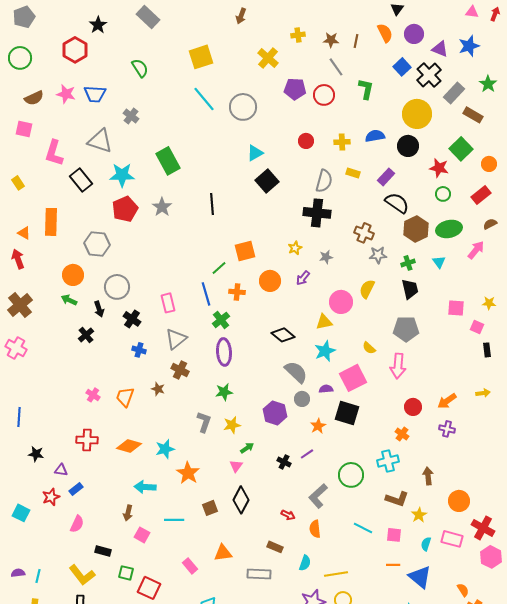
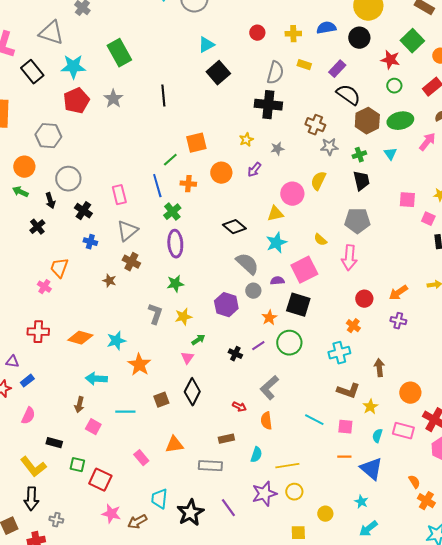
orange trapezoid: (125, 397) -> (59, 268), moved
green circle: (351, 475) -> (289, 343), moved
brown rectangle: (275, 547) -> (226, 439), turned -35

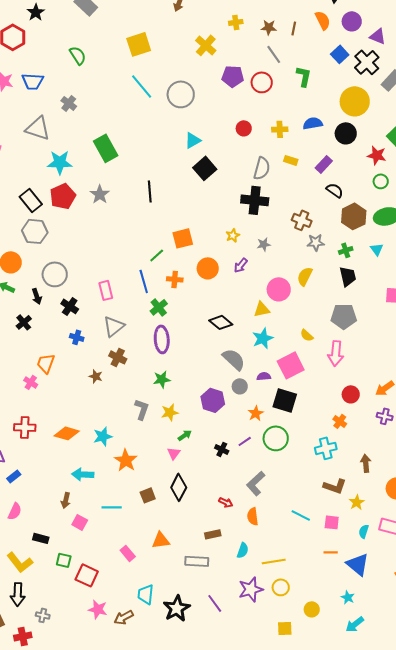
black rectangle: (32, 72) -> (31, 200), moved
black semicircle: (348, 95) -> (335, 190), size x0.7

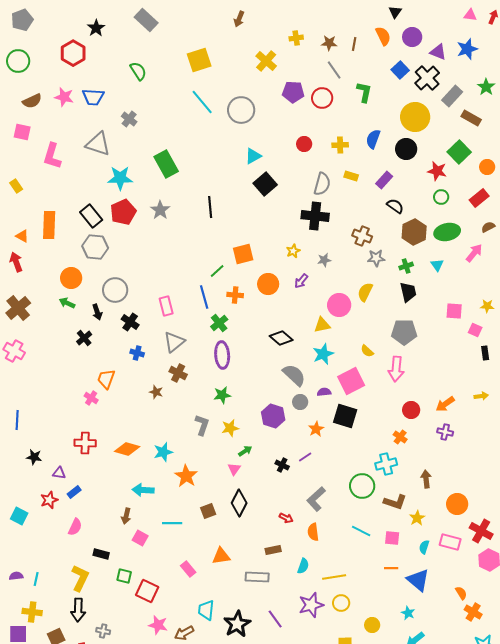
blue semicircle: (313, 123) -> (373, 139), turned -60
green circle: (276, 438) -> (362, 486), moved
yellow L-shape: (20, 562) -> (80, 578), turned -116

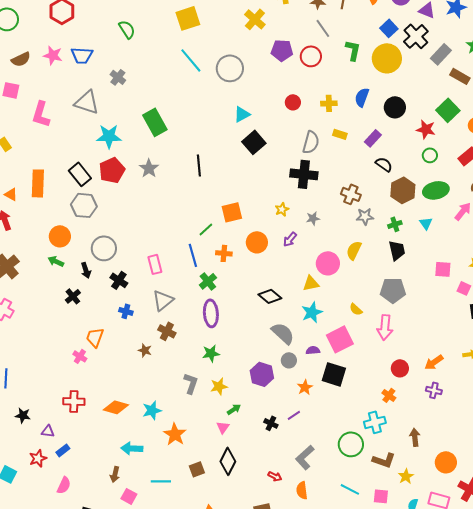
yellow circle: (415, 117) -> (387, 58), moved

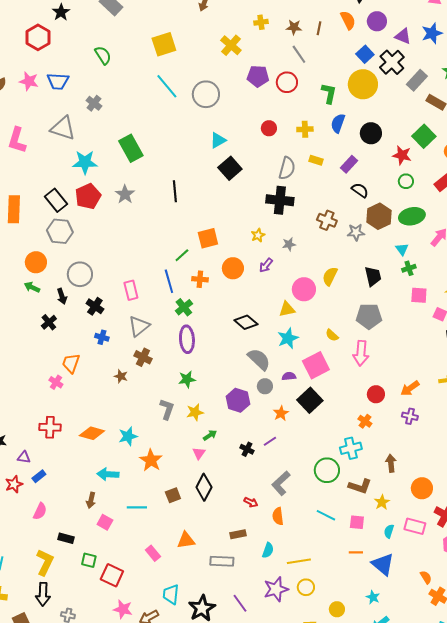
green L-shape: (353, 50) -> (329, 93), moved
gray star: (365, 216) -> (356, 232), moved
green cross: (395, 224) -> (409, 268), moved
black square: (334, 374) -> (310, 400), turned 30

